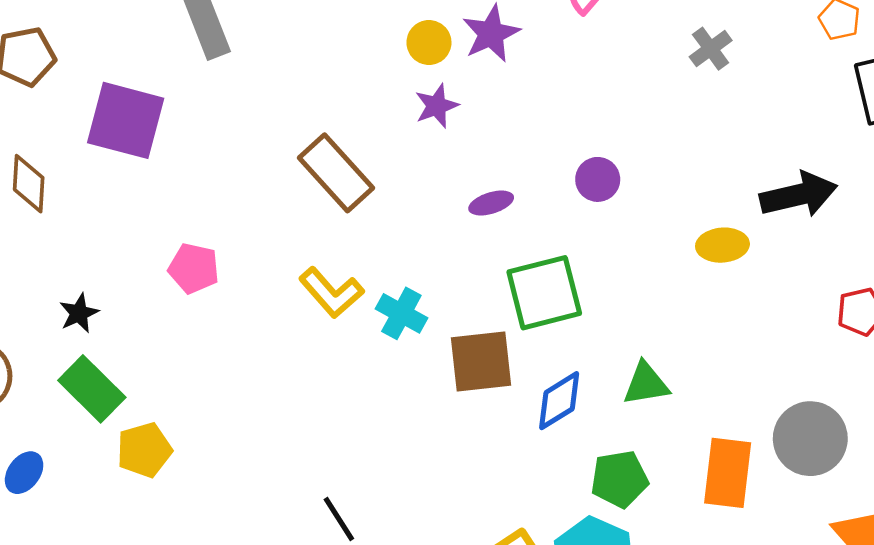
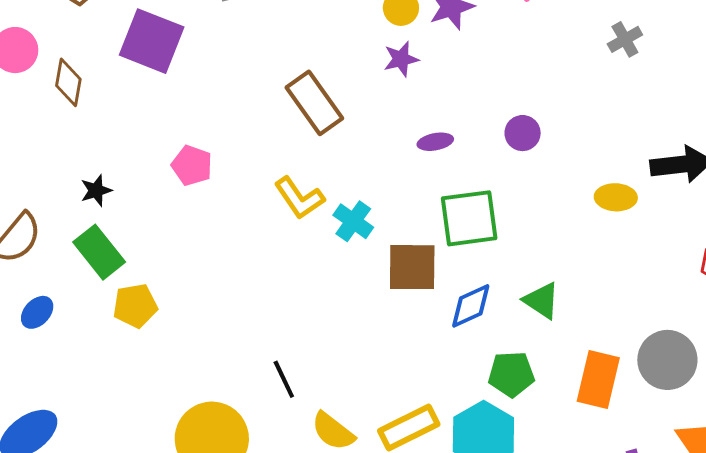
green triangle: (646, 384) -> (542, 301), turned 36

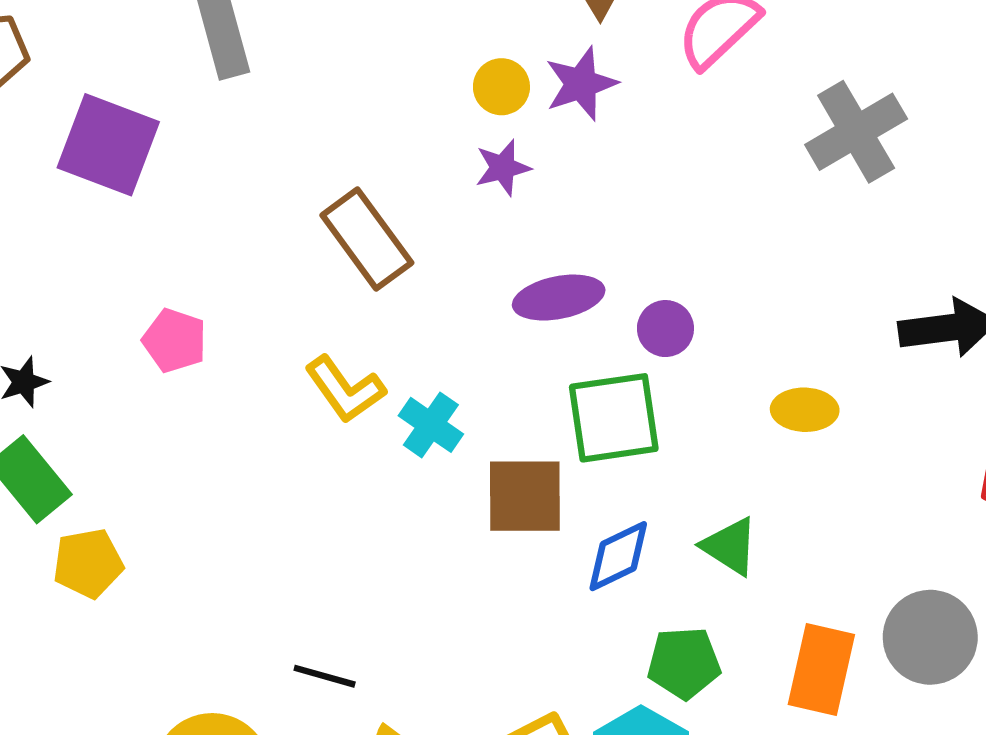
gray cross: (625, 39) -> (856, 132), size x1.8
purple circle: (523, 133) -> (665, 329), moved
purple ellipse: (435, 142) -> (559, 298), size x1.6
yellow ellipse: (616, 197) -> (805, 410), moved
black line: (284, 379) -> (325, 676), turned -48

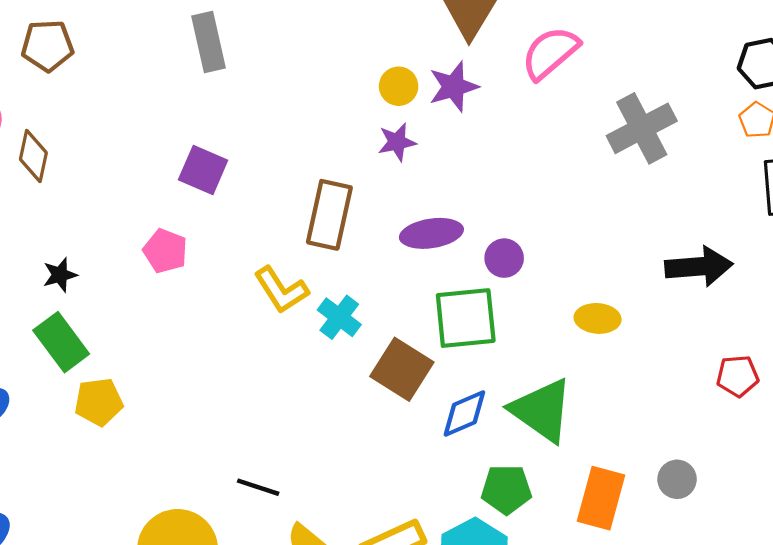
purple square: (108, 145) -> (203, 170), moved, size x0.7
brown rectangle: (367, 239) -> (329, 215), moved, turned 46
brown square: (525, 496) -> (402, 369), turned 30
green triangle: (730, 546) -> (542, 410), size x1.6
gray circle: (930, 637) -> (677, 479), size x0.6

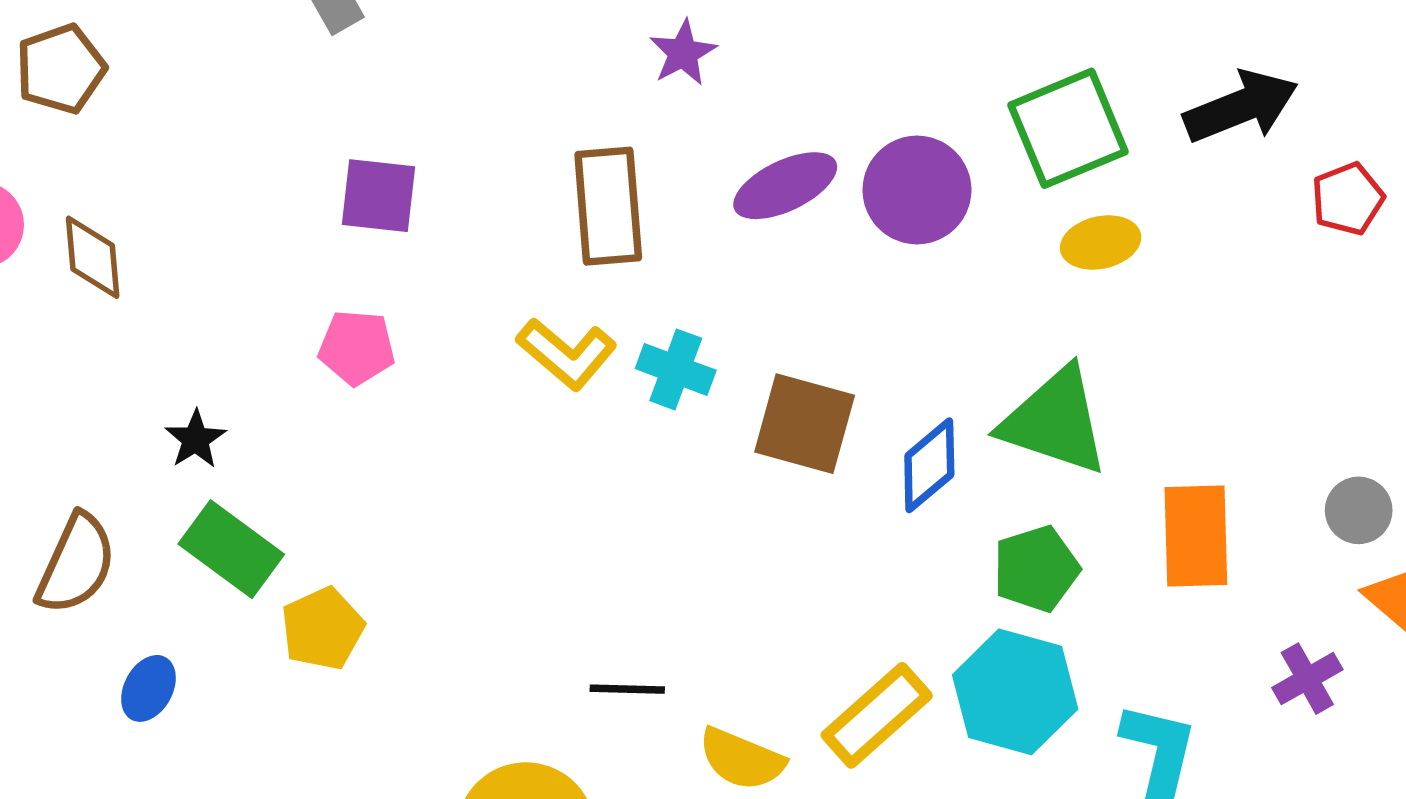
purple circle: (504, 258) -> (917, 190), size x1.6
green square: (466, 318) -> (1068, 128), moved
red pentagon: (738, 376) -> (1348, 199), moved
gray circle: (677, 479) -> (1359, 510), moved

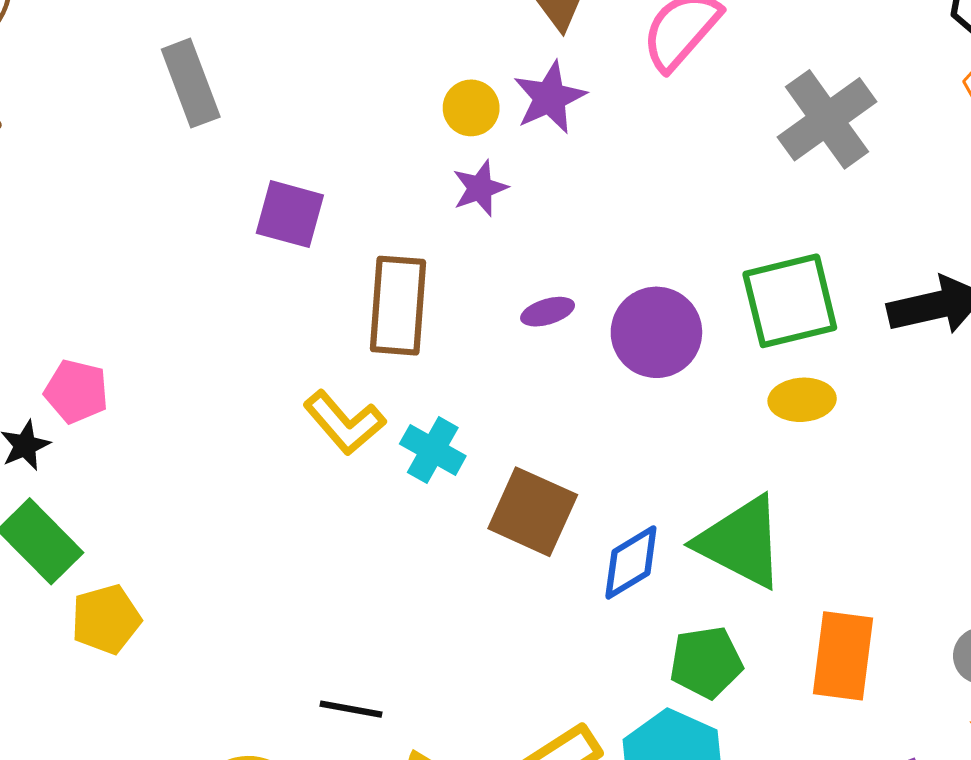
purple ellipse: (785, 186) -> (548, 312), size x0.6
purple square: (378, 196) -> (290, 214), moved
pink pentagon: (357, 347) -> (76, 391), moved

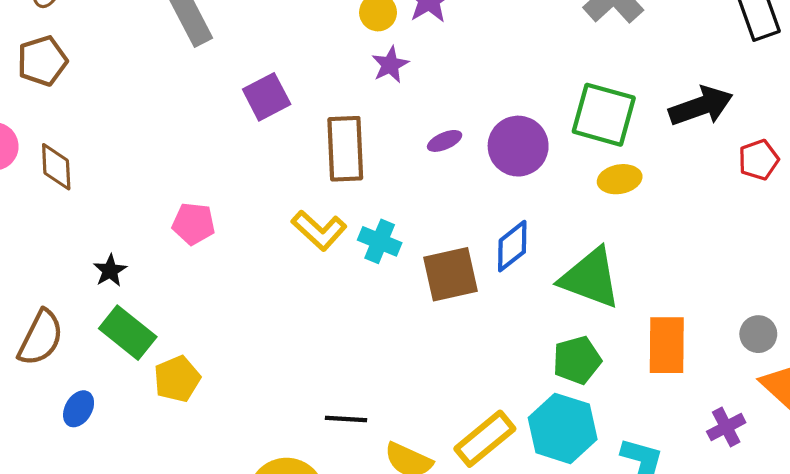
purple square: (290, 214) -> (267, 97), turned -36
green square: (790, 301) -> (604, 115), turned 36
pink pentagon: (76, 391) -> (194, 224), moved
brown square: (533, 512) -> (451, 274), turned -30
blue diamond: (631, 562) -> (512, 246), moved

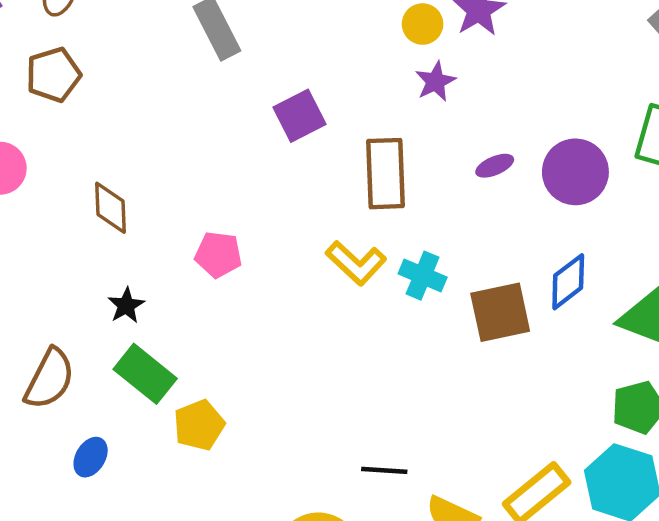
brown diamond: (56, 167) -> (110, 208), moved

